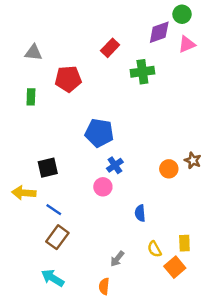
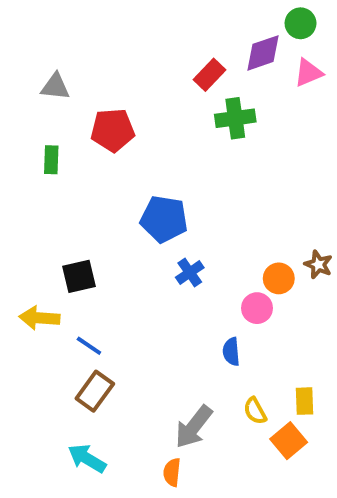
red rectangle: (110, 48) -> (210, 75), moved
pink circle: (103, 187) -> (257, 308), moved
gray arrow: (117, 259) -> (194, 427), size x1.6

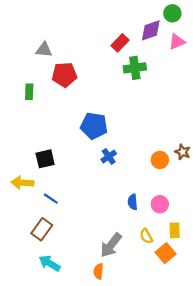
gray triangle: (55, 87) -> (44, 50), moved
pink circle: (257, 308) -> (160, 204), moved
brown rectangle: (95, 391) -> (42, 229), moved

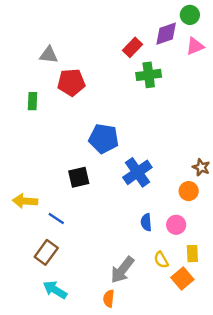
blue cross: (109, 156) -> (137, 172), moved, size x1.6
black square: (45, 159) -> (79, 177), moved
orange circle: (160, 160) -> (189, 191), moved

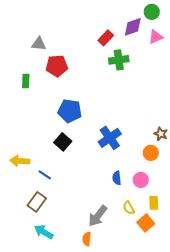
blue pentagon: (104, 139) -> (70, 111), moved
black square: (79, 177) -> (63, 142), turned -36

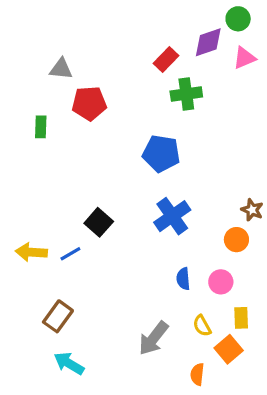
blue pentagon: (70, 111) -> (161, 153), moved
blue line: (45, 175) -> (70, 254), moved, turned -64
orange semicircle: (87, 239) -> (197, 374), moved

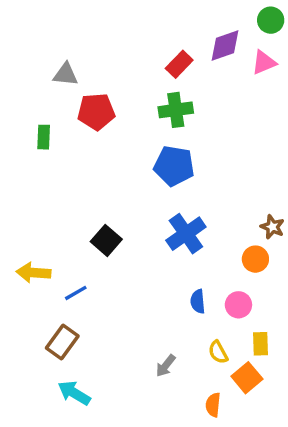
green circle: (238, 19) -> (271, 20), moved
green cross: (186, 94) -> (176, 110), moved
blue line: (70, 254) -> (76, 293), moved
gray arrow: (153, 338) -> (166, 366), size x0.6

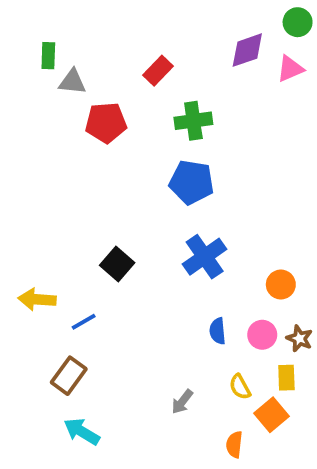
red rectangle: (179, 64) -> (158, 71), moved
green rectangle: (44, 137) -> (48, 56), moved
brown star: (272, 227) -> (299, 338), moved

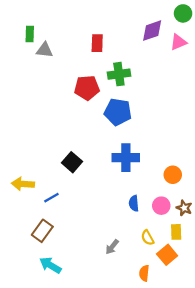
red rectangle: (158, 71) -> (97, 43), turned -42
red pentagon: (106, 123) -> (87, 88), moved
blue cross: (205, 257) -> (126, 158), turned 35

